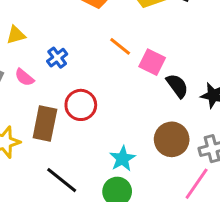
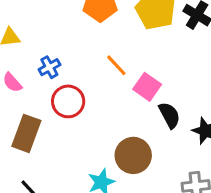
red circle: (81, 105) -> (68, 101), moved
brown circle: (172, 139) -> (133, 155), moved

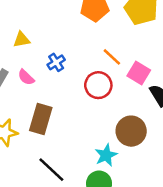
red circle: (68, 101) -> (98, 85), moved

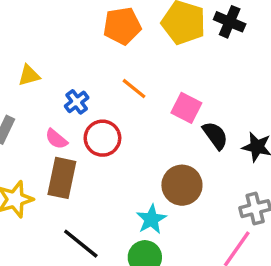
orange line: (112, 57) -> (134, 89), moved
pink semicircle: (26, 77) -> (56, 139), moved
red circle: (98, 85) -> (102, 138), moved

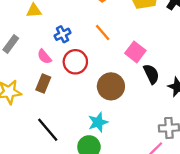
brown rectangle: (62, 178) -> (43, 83), size x0.7
brown circle: (182, 185) -> (111, 86), moved

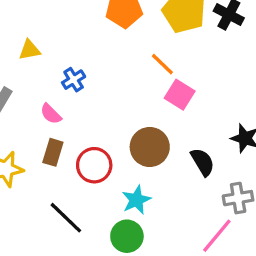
orange line: (103, 32) -> (162, 64), moved
red circle: (75, 62) -> (94, 165), moved
black semicircle: (151, 74) -> (203, 162), moved

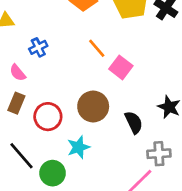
orange line: (162, 64) -> (97, 48), moved
green circle: (127, 236) -> (53, 173), moved

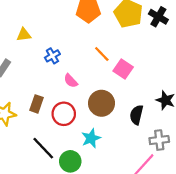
pink semicircle: (18, 73) -> (71, 81), moved
black semicircle: (134, 122) -> (136, 115), turned -138

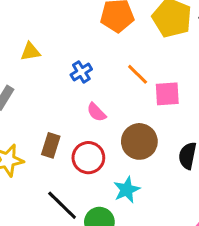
blue cross: (52, 56) -> (81, 72), moved
pink square: (123, 69) -> (167, 94), turned -36

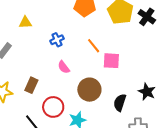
red circle: (88, 158) -> (53, 107), moved

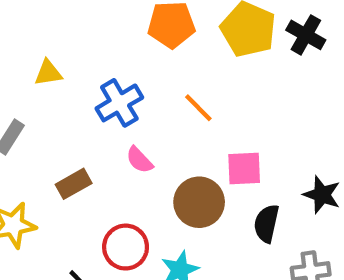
blue cross: (57, 40) -> (119, 103), size x1.5
pink square: (111, 61) -> (244, 168), moved
brown rectangle: (31, 85) -> (74, 184), moved, turned 42

